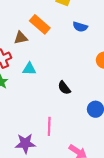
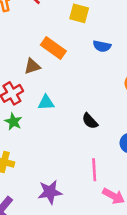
pink line: (49, 126) -> (94, 170), moved

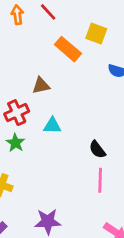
orange rectangle: (53, 48) -> (68, 49), moved
pink line: (94, 170) -> (100, 180), moved

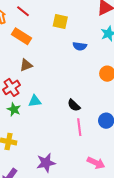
orange rectangle: (68, 49) -> (22, 36), moved
cyan triangle: (52, 126) -> (35, 101), moved

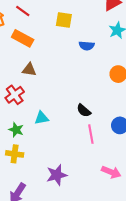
brown triangle: (26, 65) -> (29, 70), turned 32
cyan triangle: (35, 101) -> (42, 118), moved
green star: (14, 109) -> (16, 130), moved

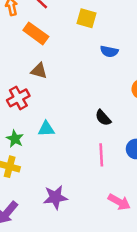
black semicircle: (84, 111) -> (103, 118), moved

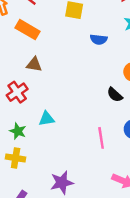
black semicircle: (103, 118) -> (115, 95), moved

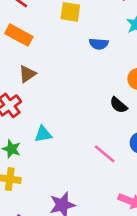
brown triangle: (34, 65) -> (27, 74), turned -42
pink line: (101, 138) -> (105, 154), turned -40

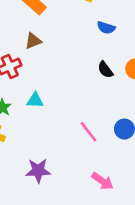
black semicircle: (119, 105) -> (105, 70), moved

